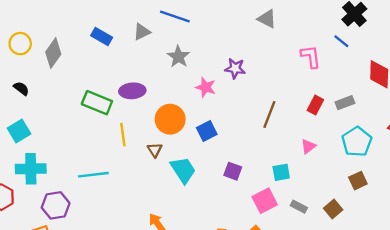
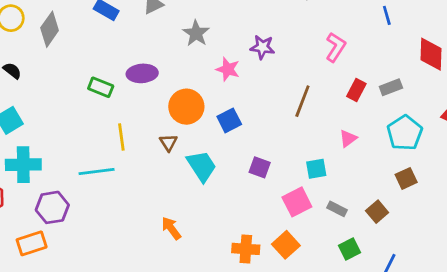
blue line: (341, 41) -> (387, 15), turned 35
pink L-shape: (311, 57) -> (336, 47), moved, turned 40
green rectangle: (97, 103) -> (101, 87), size x0.7
yellow line: (123, 135) -> (121, 137), moved

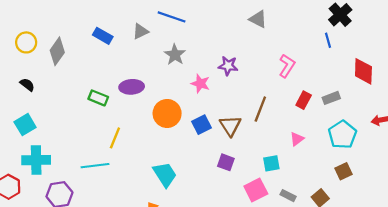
yellow line: (121, 137) -> (115, 138), turned 30
brown triangle: (168, 143) -> (230, 126), moved, size x1.5
cyan trapezoid: (202, 166) -> (165, 175), moved

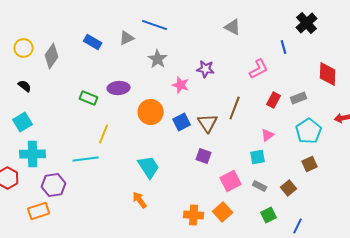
blue line: (328, 40) -> (284, 47), moved
pink L-shape: (287, 66) -> (259, 69), turned 30
cyan square: (271, 163) -> (258, 157), moved

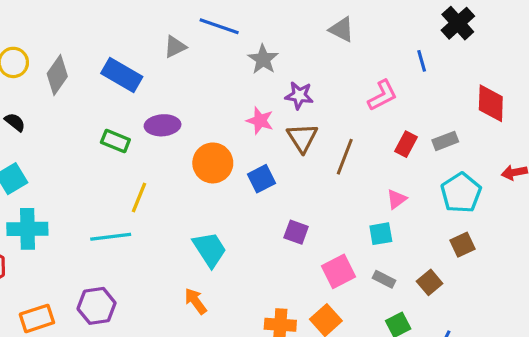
blue rectangle: (93, 42) -> (122, 75), moved, size x1.4
gray star: (158, 59) -> (263, 59), moved
brown triangle: (208, 123) -> (302, 138), moved
purple hexagon: (54, 185) -> (97, 306), moved

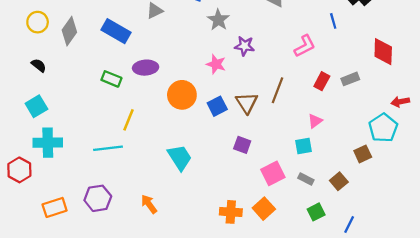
brown triangle: (302, 138) -> (247, 103), moved
cyan pentagon: (461, 193) -> (383, 128), moved
orange arrow: (196, 301) -> (149, 204), moved

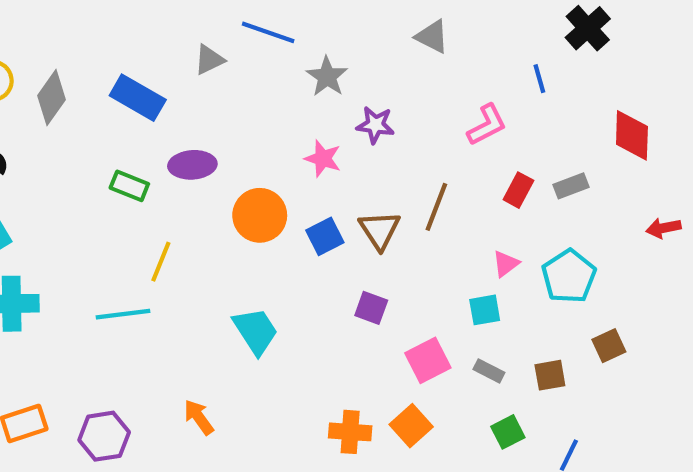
cyan pentagon: (383, 128) -> (569, 276), moved
brown square: (363, 154) -> (609, 346), moved
brown square: (339, 181) -> (550, 375), turned 30
purple hexagon: (98, 198) -> (104, 436), moved

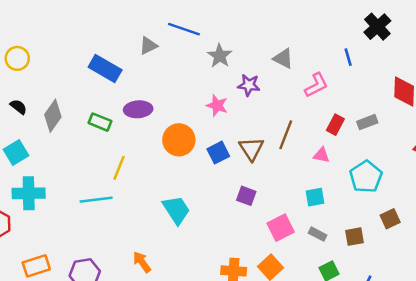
gray triangle: (432, 37) -> (283, 58), moved
gray diamond: (52, 98) -> (53, 116), moved
pink triangle: (506, 264) -> (321, 155), moved, turned 48

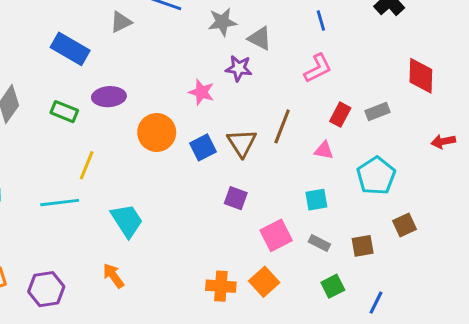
gray star: (220, 56) -> (222, 22), moved, turned 30
blue line: (348, 57) -> (321, 21), moved
gray triangle: (283, 58) -> (260, 38), moved
cyan trapezoid: (176, 210) -> (127, 221), moved

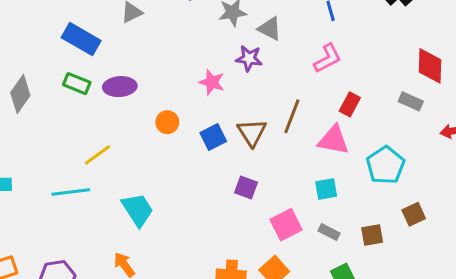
green rectangle: (64, 112) -> (77, 84), moved
gray rectangle: (378, 112) -> (411, 101), moved, turned 45
orange circle: (157, 132) -> (167, 122), size x0.6
pink triangle: (324, 150) -> (334, 140), size x1.6
yellow line: (87, 165) -> (98, 155), turned 32

